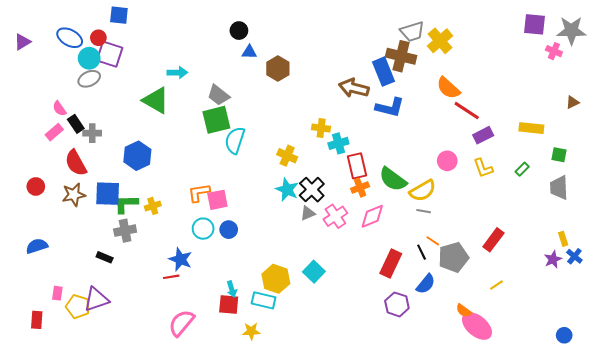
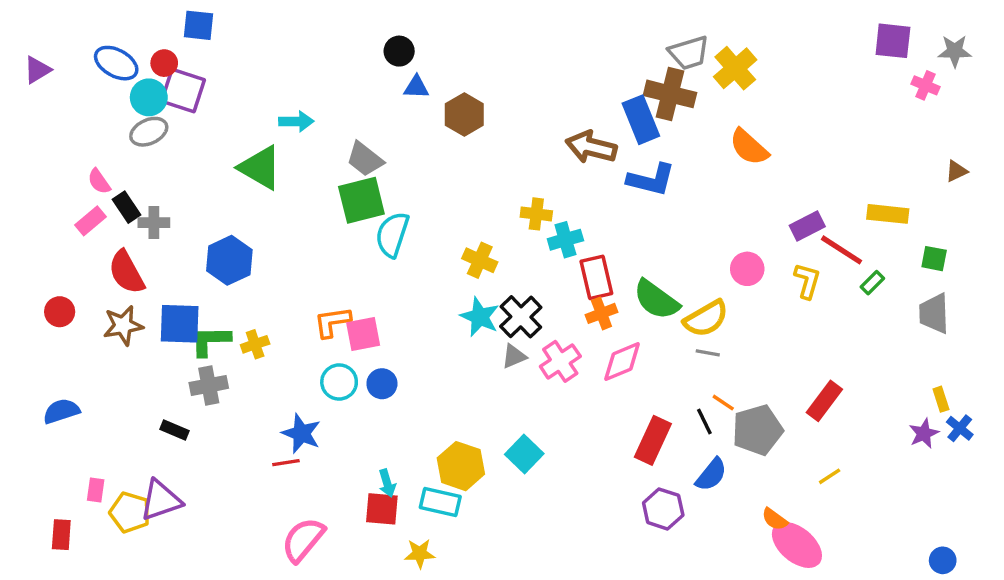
gray star: (571, 31) -> (955, 51), size x0.7
red line: (467, 111) -> (842, 250), moved
yellow L-shape: (483, 168) -> (807, 281), turned -145

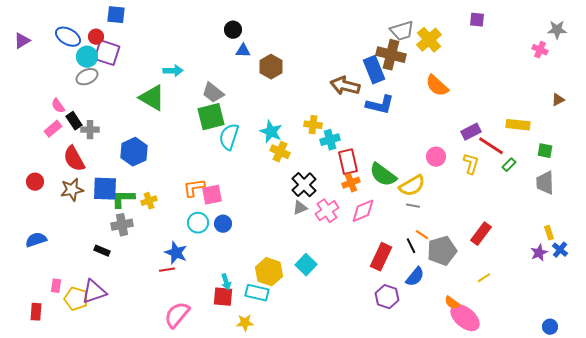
purple square: (893, 41) -> (477, 20), moved, size x0.7
cyan star: (480, 317) -> (271, 132), moved

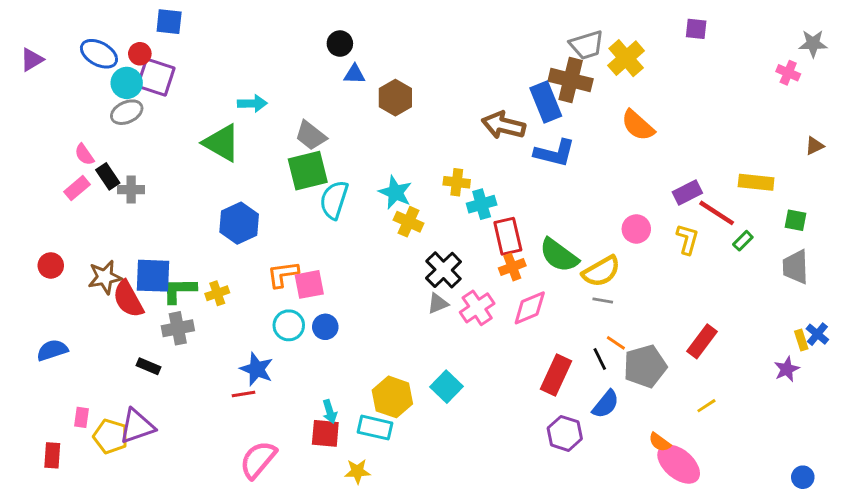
blue hexagon: (134, 152) -> (239, 223), moved
red semicircle: (74, 159) -> (128, 299), moved
blue cross: (560, 250) -> (817, 334), moved

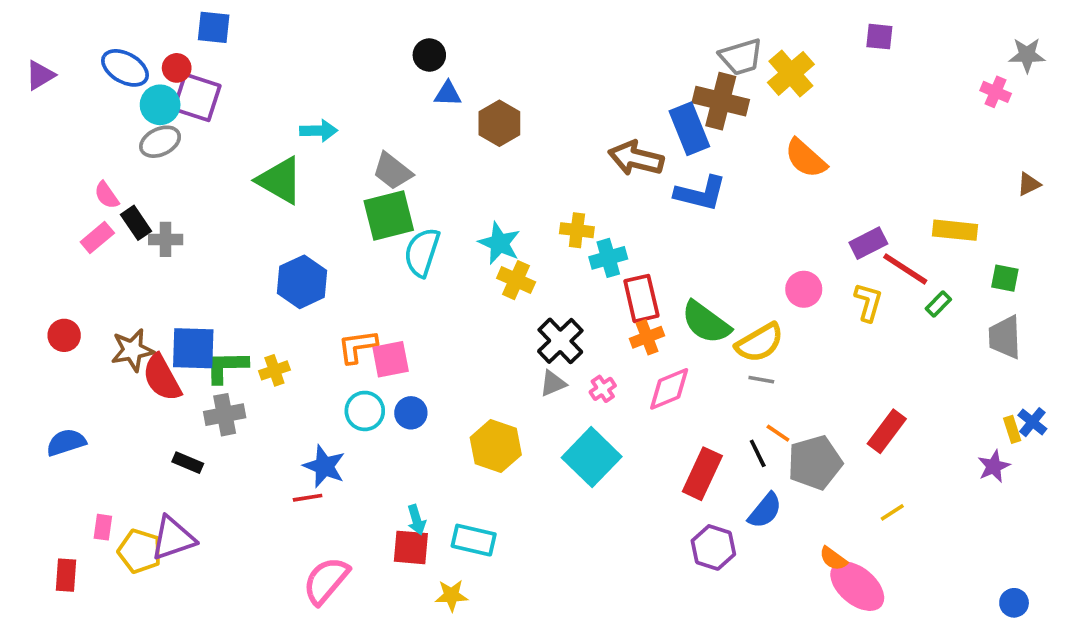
pink cross: (477, 308) -> (603, 389), size x0.6
cyan square: (446, 387) -> (592, 457), moved, size x1.4
yellow hexagon: (392, 397) -> (496, 446), moved

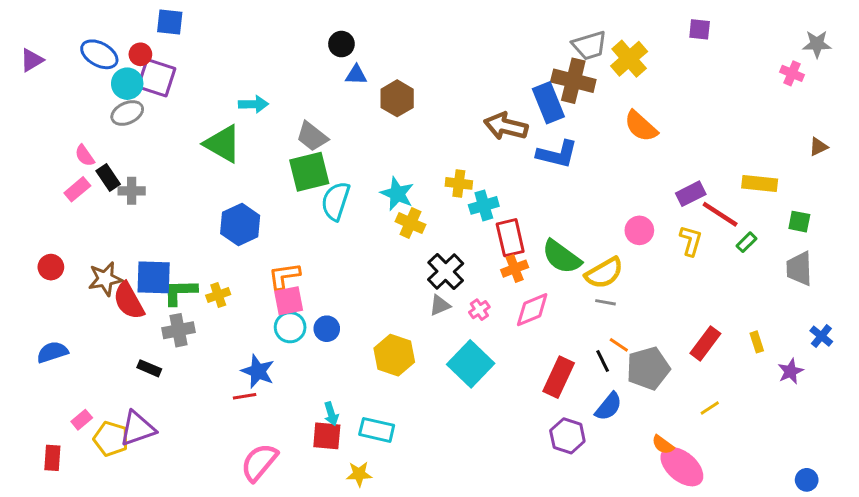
pink square: (391, 359) -> (289, 301), moved
yellow rectangle: (1012, 429) -> (757, 342), moved
pink rectangle: (103, 527) -> (82, 420), turned 42

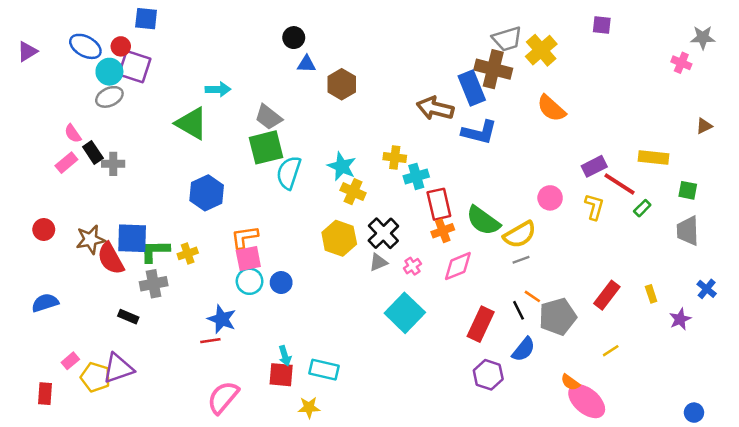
gray line: (606, 302) -> (521, 260), turned -30
yellow hexagon: (394, 355) -> (339, 238), moved

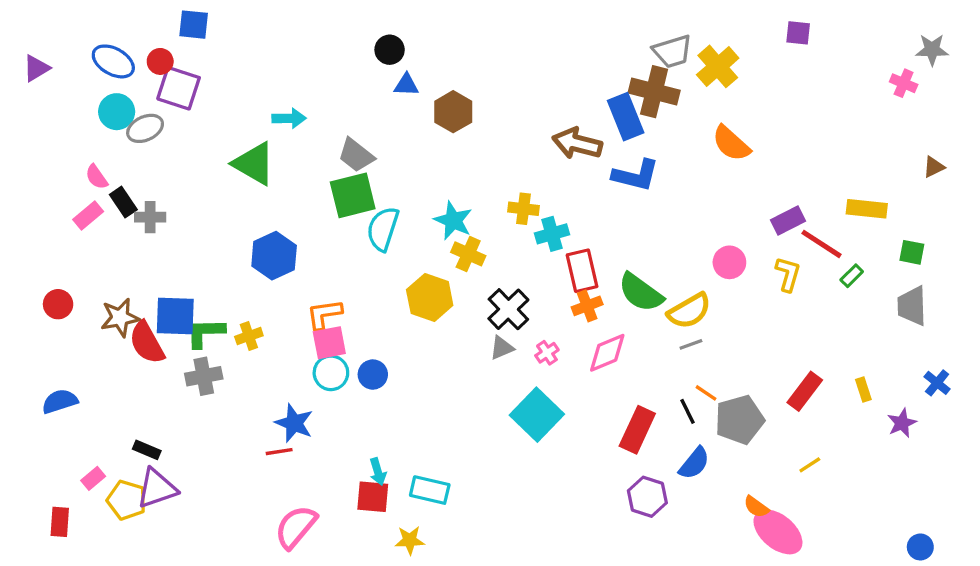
cyan circle: (109, 72) -> (117, 112), moved
yellow hexagon: (339, 238) -> (430, 297), moved
black rectangle: (128, 317) -> (147, 450), moved

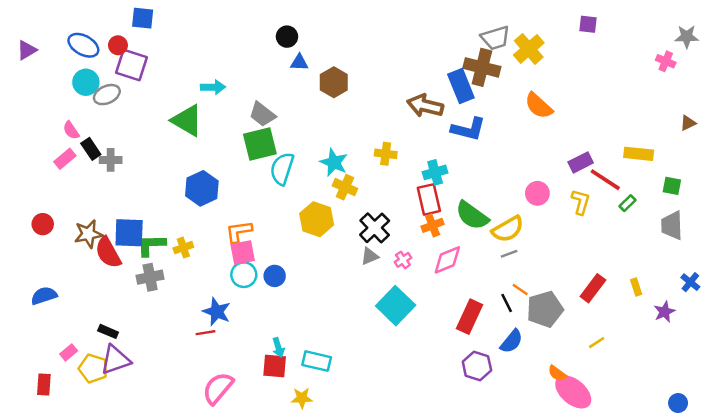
cyan cross: (552, 234) -> (435, 172), moved

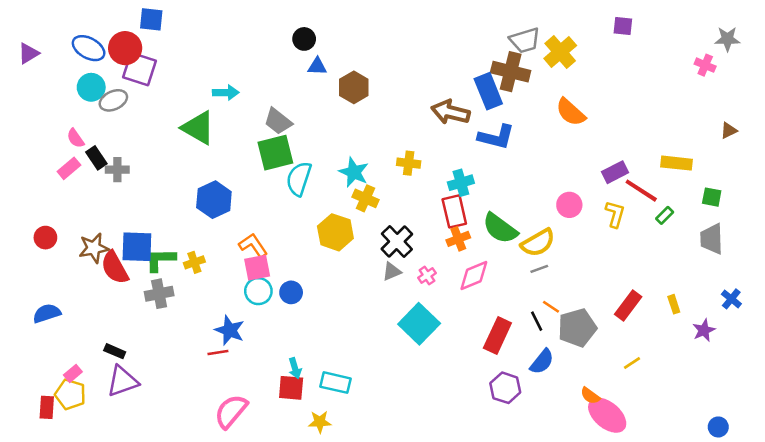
red circle: (118, 45) -> (125, 48), size x1.6
orange L-shape: (239, 232) -> (253, 245), turned 64
yellow pentagon: (93, 368) -> (70, 394), moved

